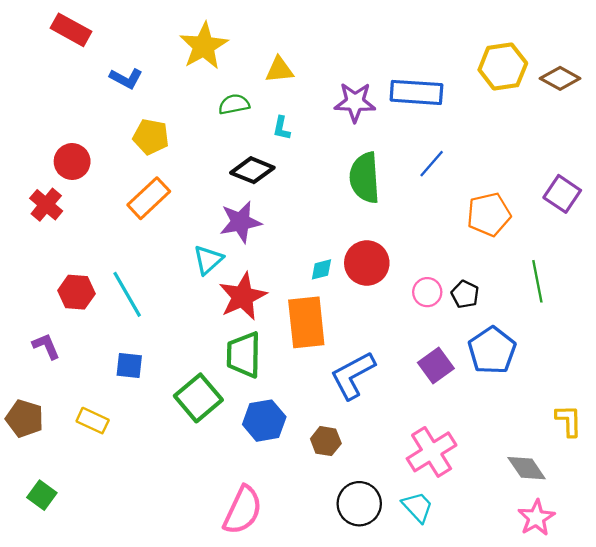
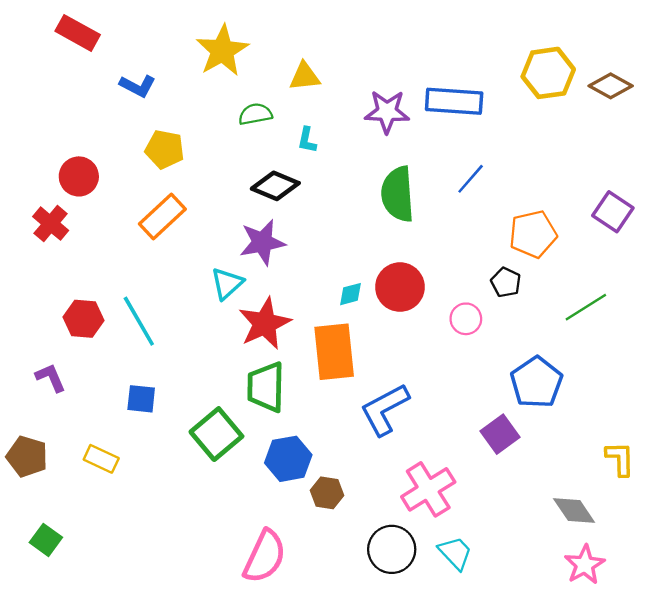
green line: (537, 281) -> (586, 307), turned 69
black pentagon: (465, 294) -> (506, 282), moved
purple square: (436, 366) -> (500, 434), moved
brown hexagon: (326, 441) -> (327, 493), moved
pink cross: (432, 452) -> (428, 489), moved

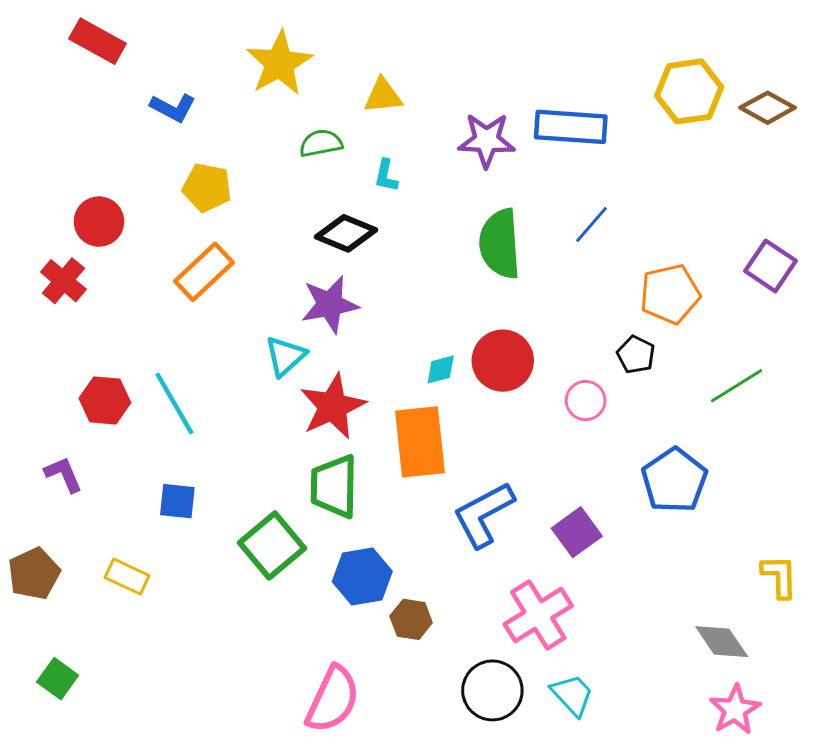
purple square: (500, 434) -> (577, 532), moved
brown pentagon: (27, 456) -> (34, 574), turned 30

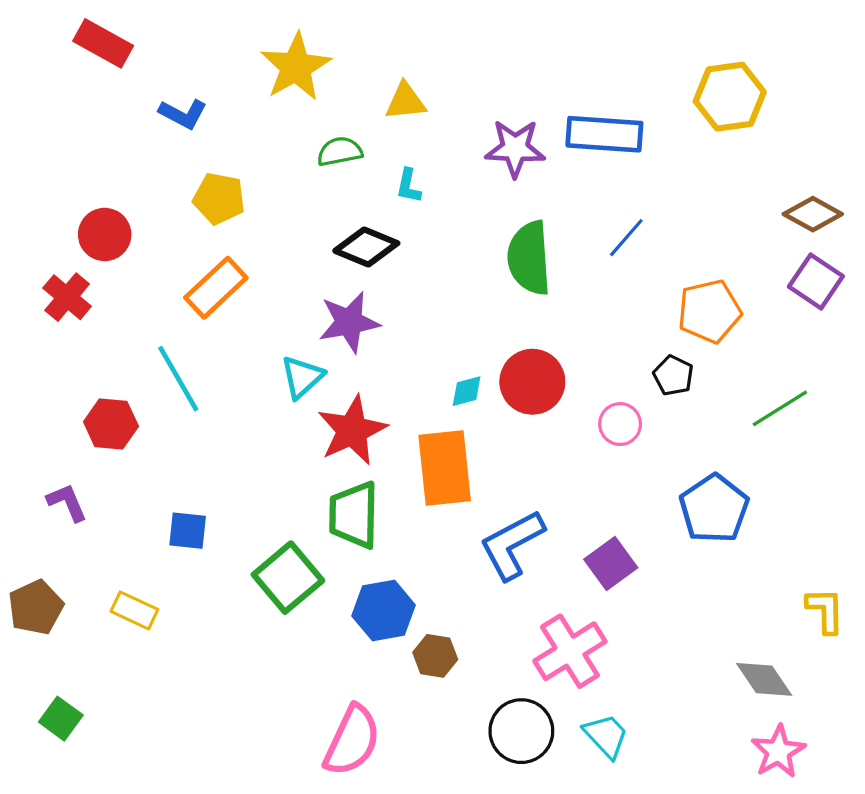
brown diamond: (768, 108) -> (813, 214), moved
cyan line: (174, 403) -> (178, 379), moved

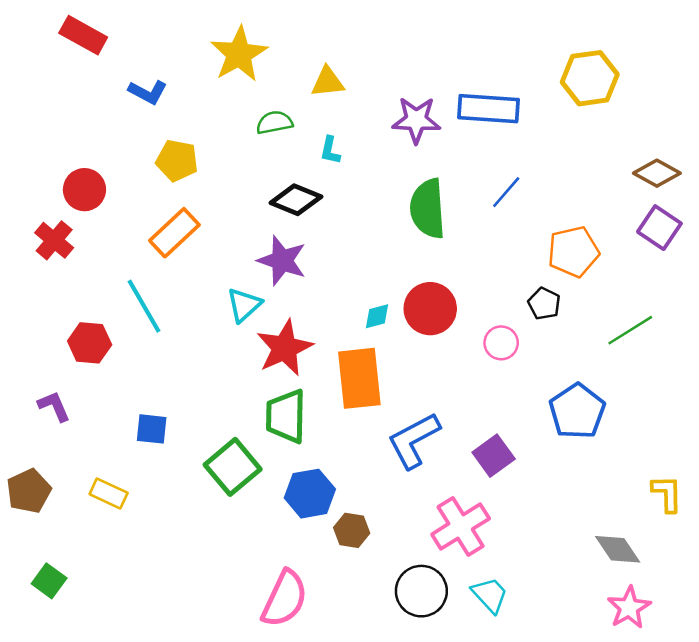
purple star: (349, 322) -> (282, 261), turned 30

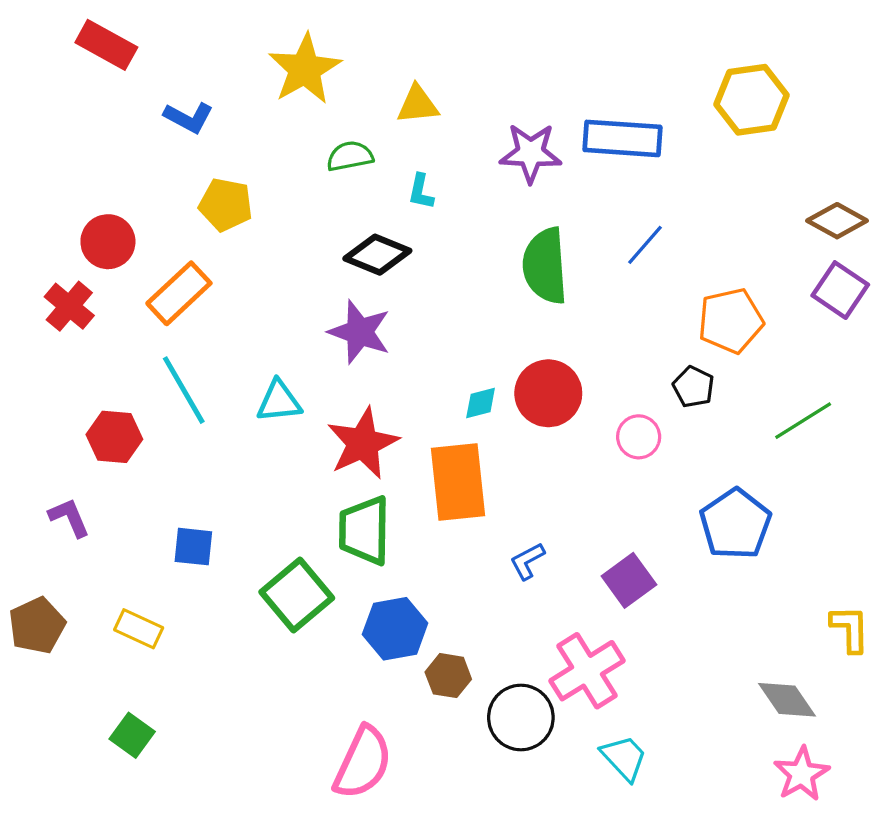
orange rectangle: (174, 233) -> (179, 293), moved
cyan triangle: (244, 305) -> (279, 401), moved, turned 36
blue L-shape: (414, 440) -> (527, 561), size x0.5
green square: (49, 581) -> (132, 735), moved
black circle: (421, 591) -> (521, 718), moved

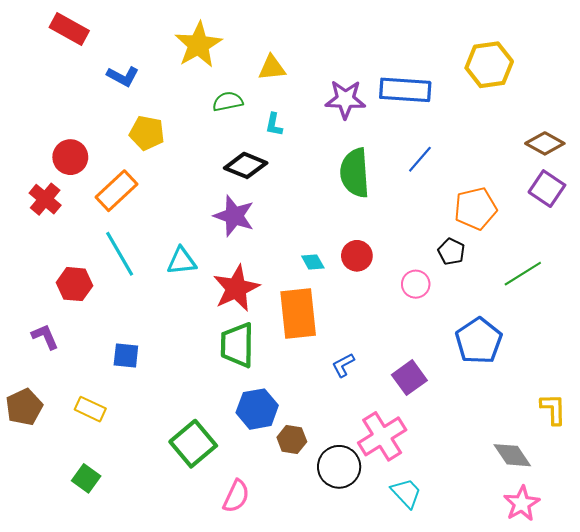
red circle: (548, 393) -> (357, 256), size x0.7
cyan diamond: (481, 403) -> (313, 262), turned 75
green square: (297, 595) -> (193, 444), moved
pink semicircle: (363, 763) -> (236, 496), size x0.7

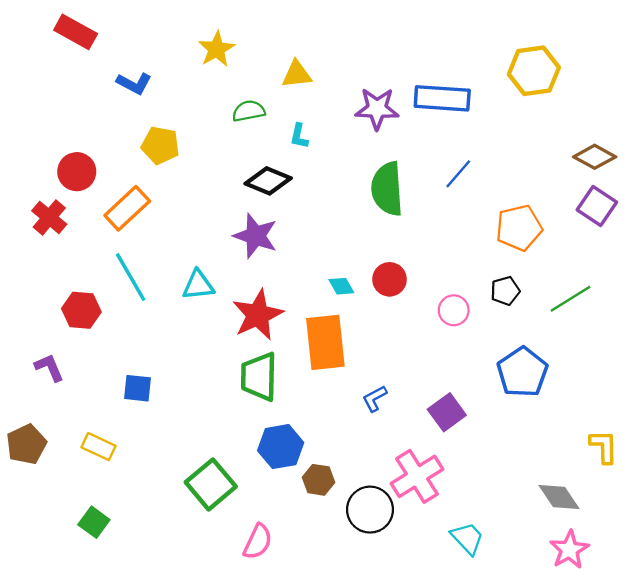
yellow star: (198, 45) -> (217, 49), size x0.7
black pentagon: (451, 252) -> (505, 291), moved, turned 30
cyan trapezoid: (406, 493) -> (467, 538), moved

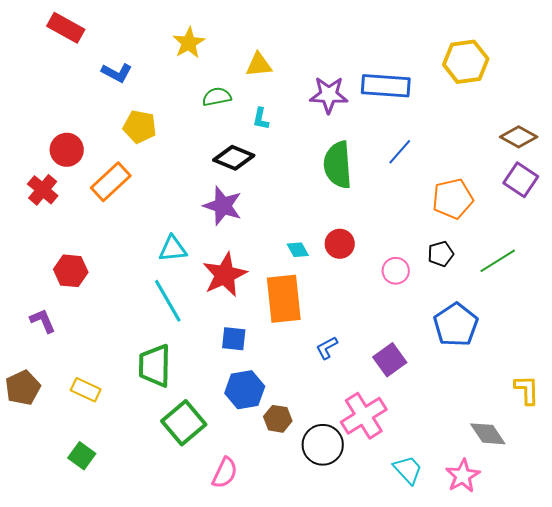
cyan line: (131, 277) -> (168, 301), moved
green trapezoid: (259, 377) -> (155, 366), moved
blue square: (137, 388) -> (234, 339), moved
pink star: (569, 550) -> (463, 476), moved

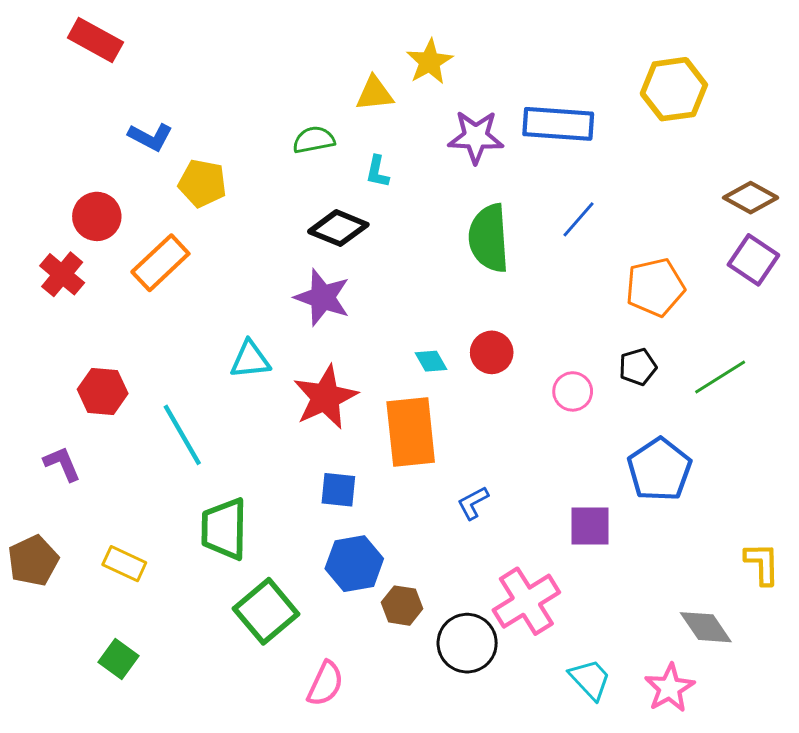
yellow star: (189, 43) -> (429, 62), moved
blue L-shape: (117, 73) -> (150, 137), moved
cyan line: (168, 301) -> (182, 435), moved
purple square: (390, 360) -> (590, 526), moved, turned 36

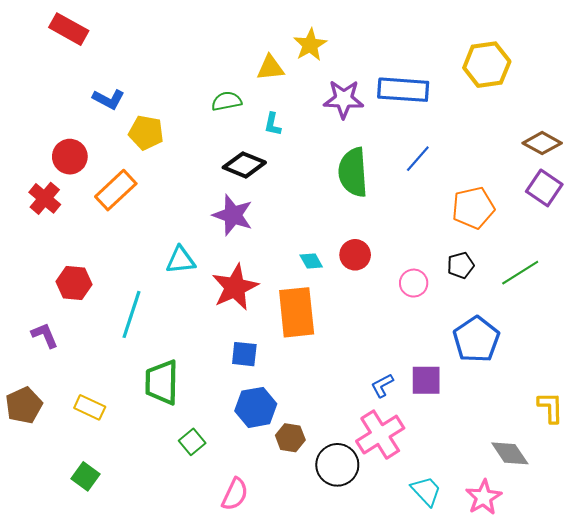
cyan line: (182, 435) -> (131, 314), turned 48
blue L-shape: (473, 503) -> (382, 385), moved
green square: (266, 611) -> (192, 442), size x0.6

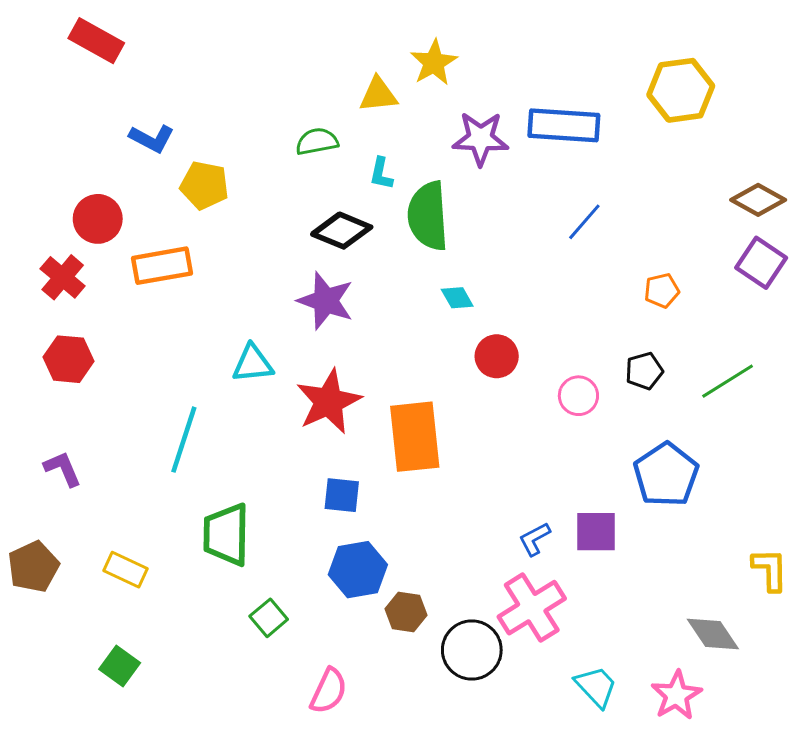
green semicircle: (353, 172) -> (428, 216), moved
orange rectangle: (116, 190) -> (162, 266), turned 33
orange pentagon: (473, 208) -> (662, 291), size x0.6
cyan diamond: (311, 261) -> (457, 298), moved
red hexagon: (74, 283) -> (68, 359), moved

